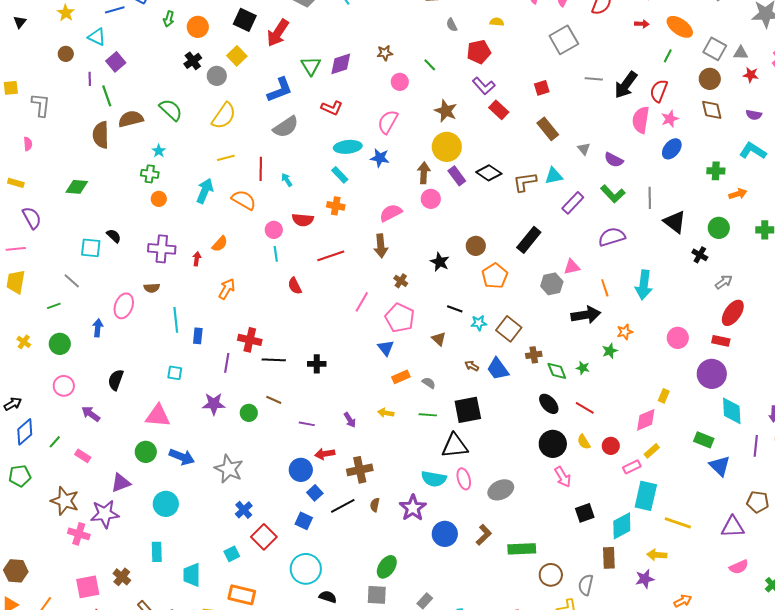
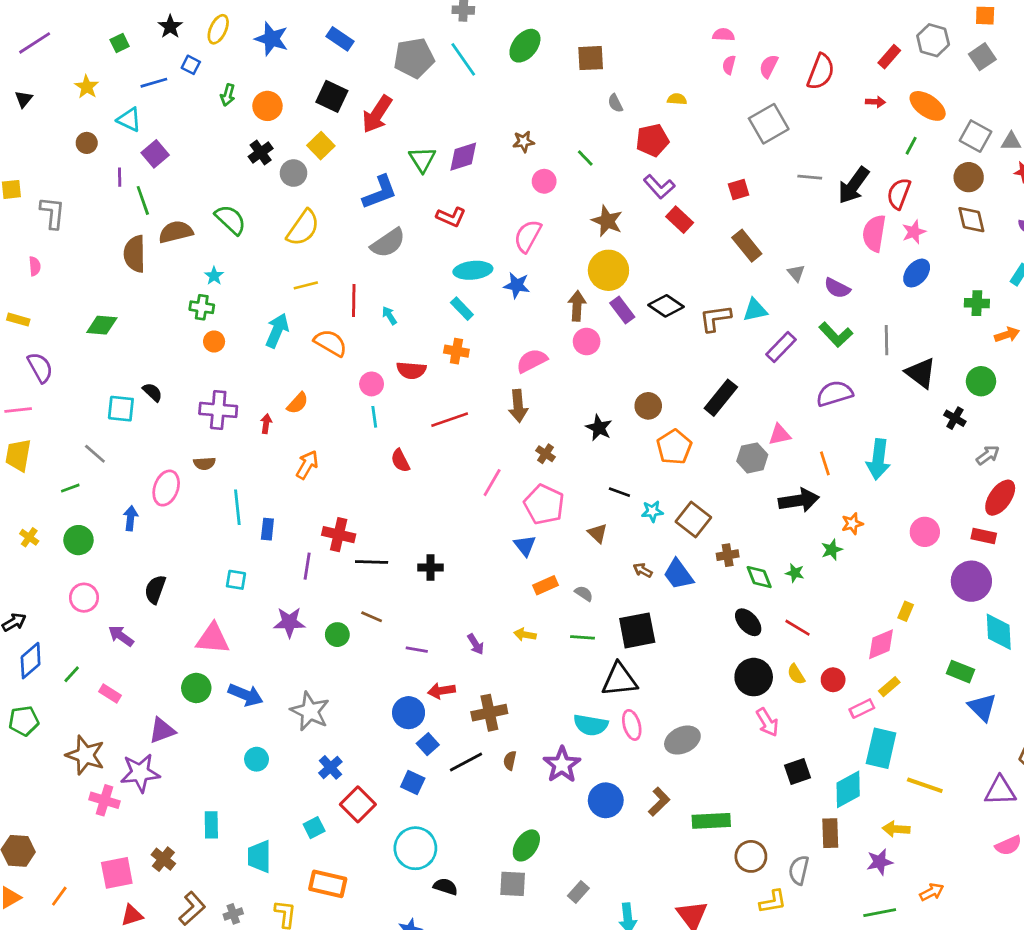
cyan circle: (166, 504) -> (257, 759), moved, size x0.7

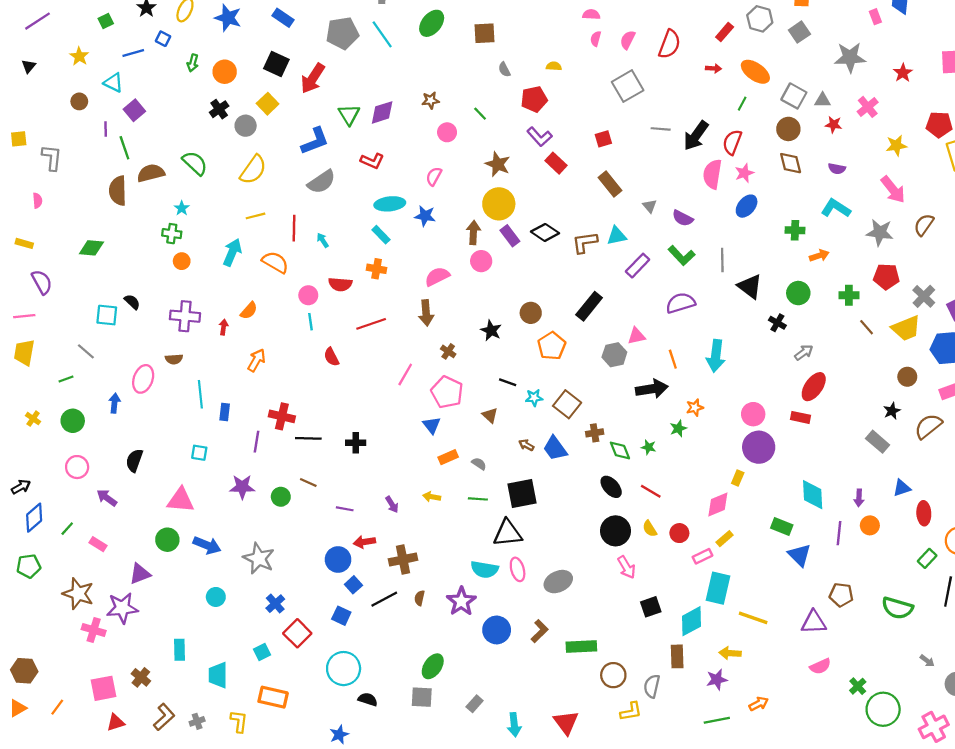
pink semicircle: (528, 236) -> (434, 176), size x0.7
purple circle: (971, 581) -> (759, 447), moved

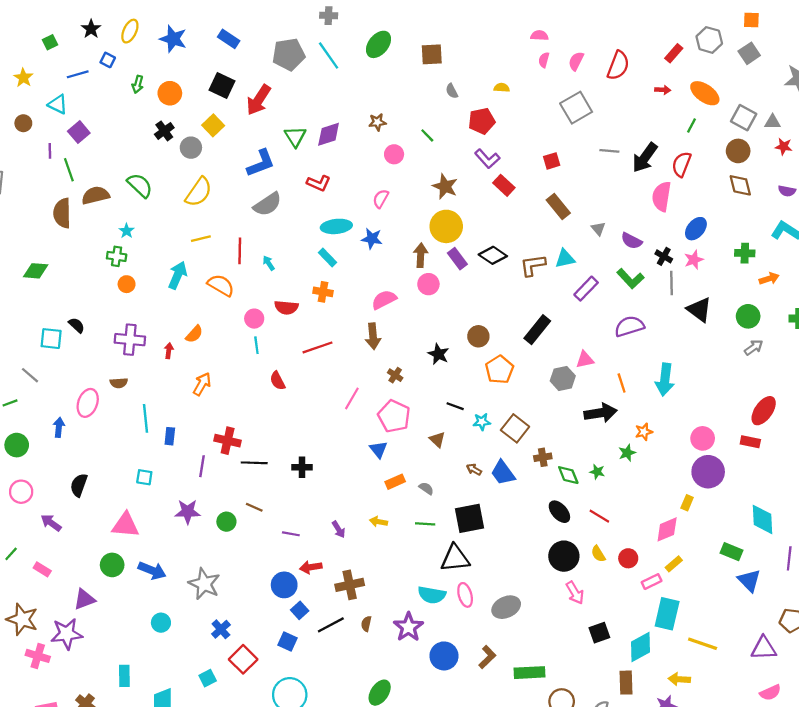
pink star: (744, 173) -> (694, 260), moved
black cross: (777, 323) -> (664, 256), moved
gray arrow: (804, 353) -> (754, 347), moved

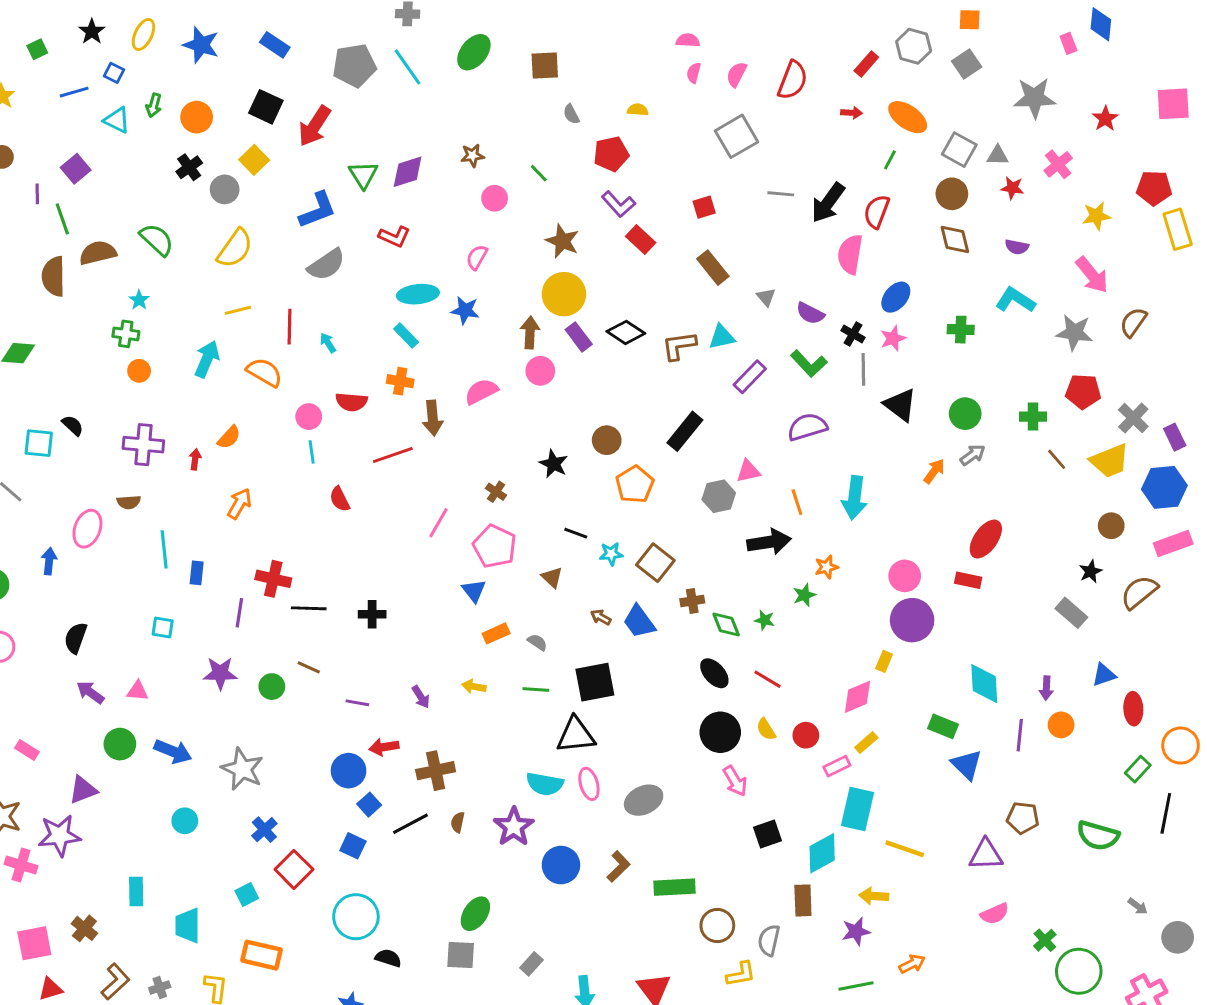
cyan triangle: (58, 104) -> (117, 120), moved
orange arrow: (769, 279) -> (934, 471), moved, turned -36
brown arrow: (373, 336) -> (433, 418), moved
purple arrow: (51, 523) -> (90, 692), moved
pink triangle: (125, 525) -> (138, 691), size x0.6

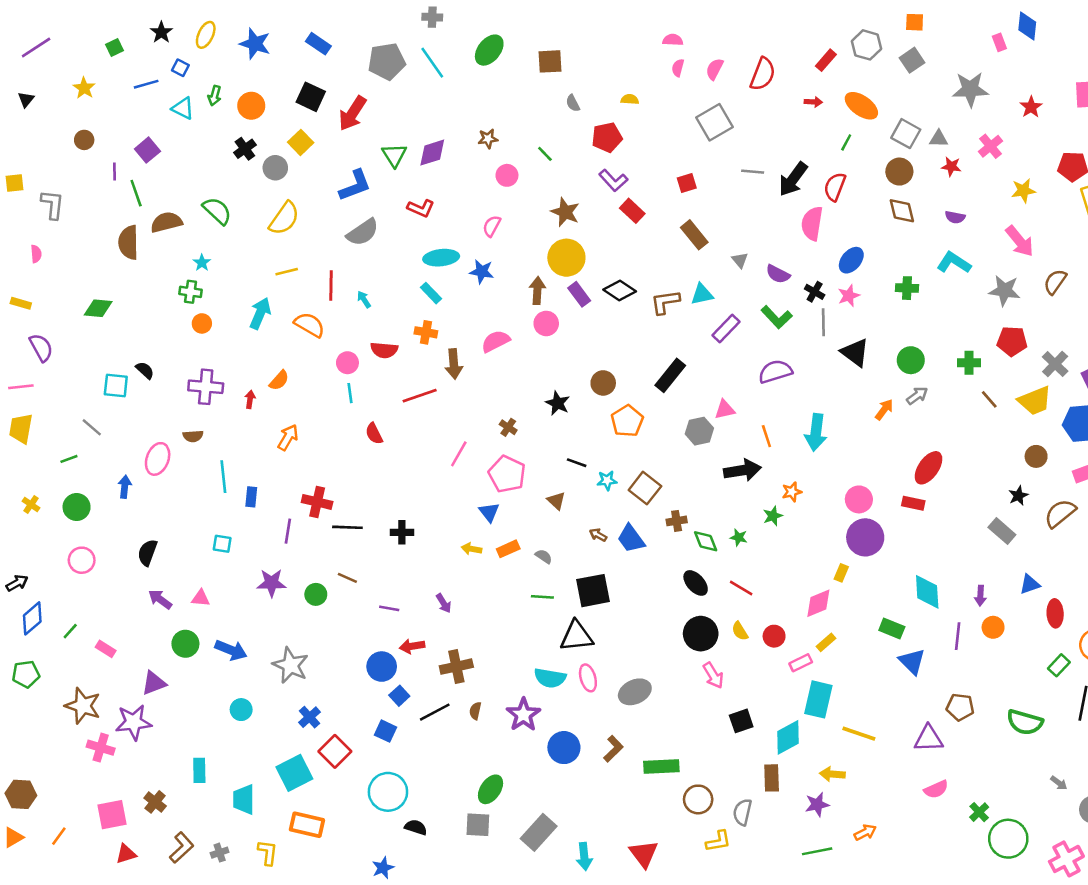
yellow arrow: (474, 687) -> (472, 549), moved
cyan square: (247, 895) -> (294, 773), size x1.8
gray rectangle: (531, 964) -> (539, 832), size x1.8

